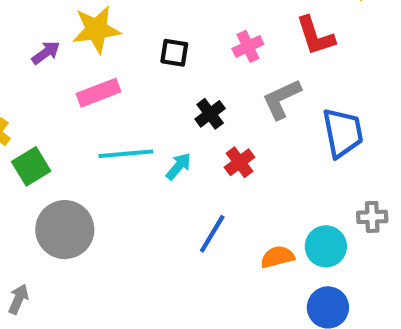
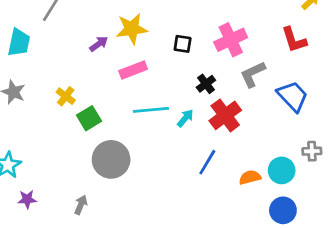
red L-shape: (315, 36) -> (294, 40), moved
pink cross: (248, 46) -> (231, 40), size x1.6
blue trapezoid: (343, 133) -> (293, 96), turned -32
red cross: (240, 162) -> (225, 115), size x1.6

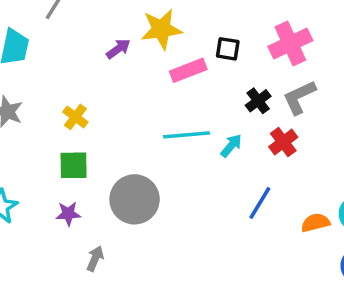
pink rectangle: (133, 70) -> (188, 70), moved
gray L-shape: (253, 74) -> (299, 97), moved
red cross: (225, 115) -> (283, 142), size x0.7
green square: (89, 118) -> (74, 165), moved, turned 30
purple star: (27, 199) -> (68, 214), moved

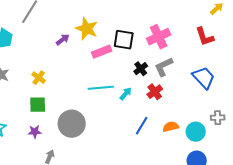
yellow star: (161, 29) -> (87, 29), turned 30
black square: (228, 49) -> (124, 40), size x1.5
orange semicircle: (315, 223) -> (171, 127), moved

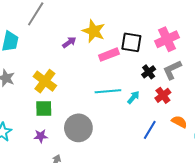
yellow cross: (39, 78) -> (45, 81), size x1.6
orange semicircle: (171, 127) -> (179, 122), moved, turned 42

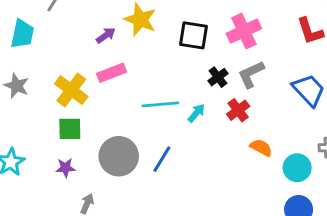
pink rectangle: (109, 55) -> (111, 73), moved
blue line: (150, 130) -> (162, 159), moved

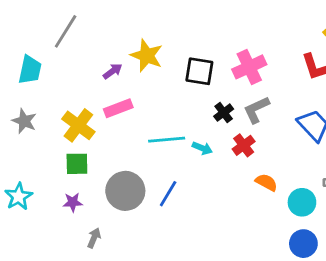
cyan arrow: (196, 113) -> (202, 148), turned 72

